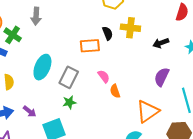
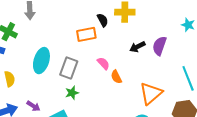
black arrow: (161, 43) -> (137, 47), moved
purple semicircle: (162, 77) -> (160, 46), moved

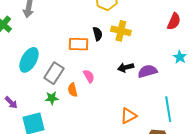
purple semicircle: (160, 46) -> (147, 71), turned 42
orange semicircle: (116, 77) -> (73, 90), moved
orange triangle: (151, 93) -> (128, 116), size x0.7

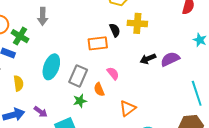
orange triangle: (128, 116) -> (128, 108), moved

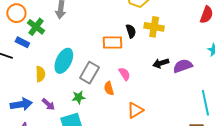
yellow semicircle: (18, 83) -> (40, 74), moved
green star: (80, 101) -> (79, 97), moved

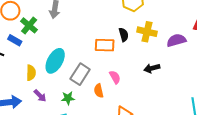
purple semicircle: (183, 66) -> (176, 40), moved
purple arrow: (48, 104) -> (40, 96), moved

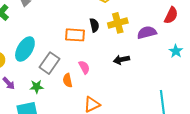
yellow cross: (147, 32) -> (118, 23), turned -30

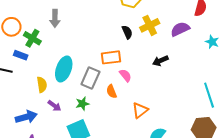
orange rectangle: (75, 35) -> (111, 57), moved

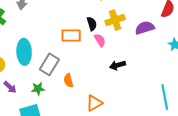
orange rectangle: (111, 57) -> (71, 36), moved
black arrow: (160, 61) -> (117, 65), moved
cyan ellipse: (64, 69) -> (24, 52), turned -30
pink semicircle: (125, 75) -> (100, 40), moved

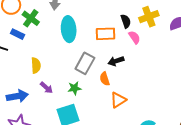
cyan ellipse: (24, 52) -> (69, 29), moved
black arrow: (117, 65) -> (116, 61), moved
orange triangle: (94, 103) -> (118, 100), moved

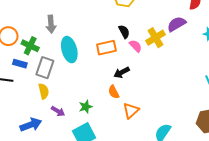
yellow cross: (149, 17) -> (155, 38), moved
gray rectangle: (85, 63) -> (45, 68), moved

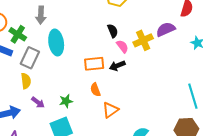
orange rectangle: (106, 48) -> (94, 64), moved
black arrow: (122, 72) -> (117, 66), moved

